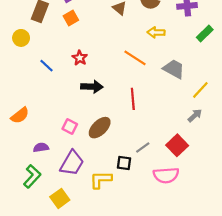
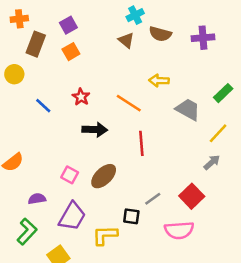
yellow arrow: (156, 32) -> (159, 81), moved
green rectangle: (205, 34) -> (223, 93), moved
orange line: (135, 58) -> (129, 103), moved

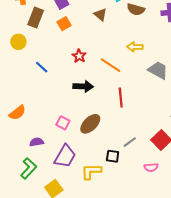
brown triangle: (126, 40) -> (100, 15), moved
red star: (81, 97) -> (79, 56), moved
pink semicircle: (179, 230) -> (151, 167), size x0.6

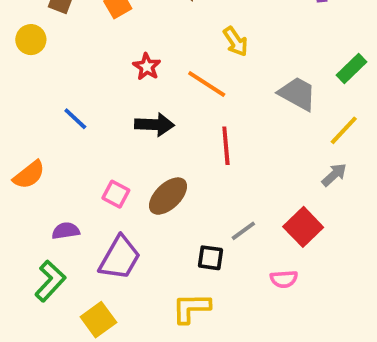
yellow arrow: (135, 47) -> (236, 41), moved, turned -126
blue line: (42, 67) -> (75, 119), moved
yellow L-shape: (91, 171) -> (191, 308), moved

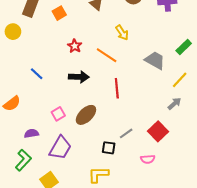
pink square: (116, 194) -> (58, 114), turned 32

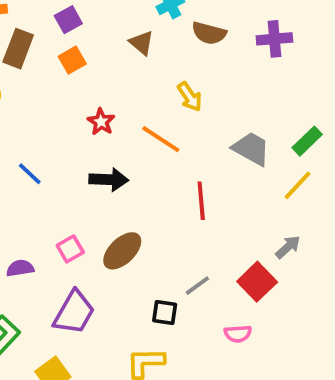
green rectangle: (184, 47) -> (307, 141), moved
red line: (117, 88) -> (201, 201), moved
gray arrow: (174, 104) -> (288, 247), moved
purple semicircle: (31, 133) -> (20, 268), moved

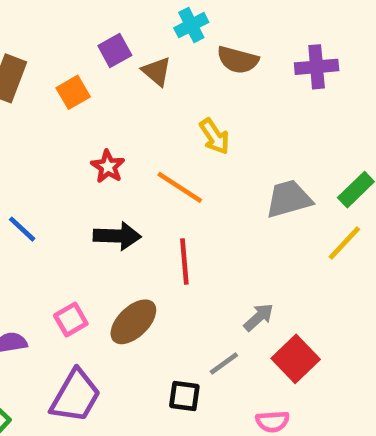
purple square: (68, 20) -> (115, 51), moved
gray trapezoid: (251, 149) -> (289, 199), turned -45
red line: (201, 201) -> (184, 262), moved
gray arrow: (288, 247) -> (259, 317), moved

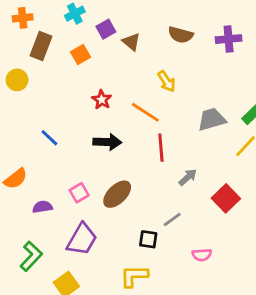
cyan cross: (191, 25) -> (75, 14), moved
red line: (184, 262) -> (161, 148), moved
gray arrow: (259, 317) -> (188, 177), moved
red square: (296, 359) -> (226, 198), moved

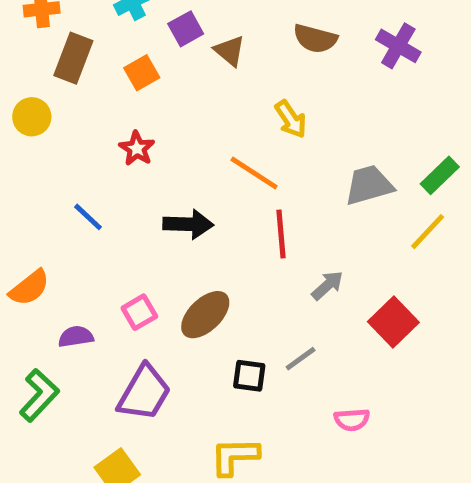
purple cross: (229, 39) -> (398, 46), turned 35
red star: (102, 100) -> (137, 149), moved
black square: (148, 239) -> (249, 376), moved
green L-shape: (31, 256) -> (39, 395), moved

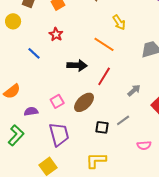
blue line: (88, 217) -> (34, 53), moved
red line: (281, 234) -> (104, 76), moved, turned 36
purple trapezoid: (144, 393) -> (59, 134), turned -45

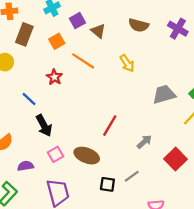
orange line: (104, 44) -> (83, 61), moved
black arrow: (77, 65) -> (44, 126), moved, turned 60
brown ellipse: (84, 102) -> (87, 156), turned 65

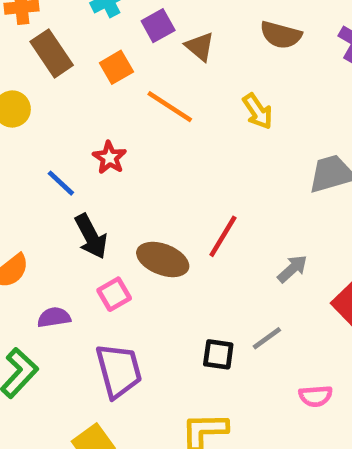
brown rectangle: (24, 34) -> (52, 53), turned -55
red star: (54, 77) -> (109, 158), moved
brown ellipse: (87, 156) -> (163, 259), moved

